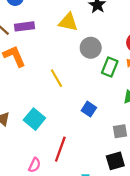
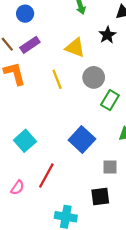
purple rectangle: (25, 26) -> (30, 45), turned -36
yellow line: (56, 78) -> (57, 79), moved
blue square: (89, 109) -> (82, 139), size x1.6

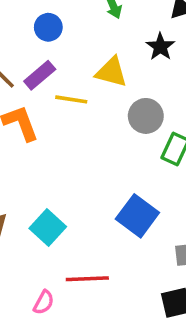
blue circle: (25, 14) -> (48, 27), moved
yellow line: (57, 79) -> (71, 99), moved, turned -54
red line: (46, 176) -> (87, 279), turned 65

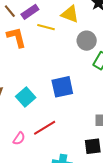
blue square: (137, 216) -> (62, 87), moved, turned 35
red line: (87, 279) -> (45, 128), turned -35

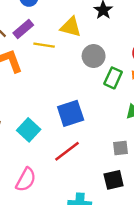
red line: (45, 128) -> (67, 151), moved
pink semicircle: (19, 139) -> (26, 180), size x1.5

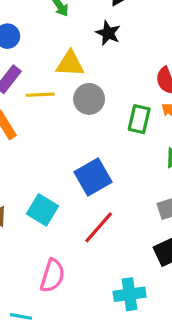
gray circle: (94, 56) -> (89, 99), moved

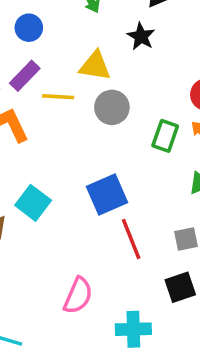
cyan square: (43, 210) -> (33, 203), moved
red line: (99, 227) -> (131, 239), moved, turned -69
pink semicircle: (52, 276) -> (78, 296), moved

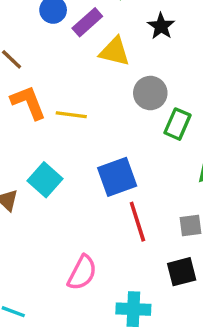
purple rectangle: (25, 76) -> (87, 22), moved
yellow line: (58, 97) -> (71, 115), moved
gray circle: (112, 107) -> (150, 93), moved

